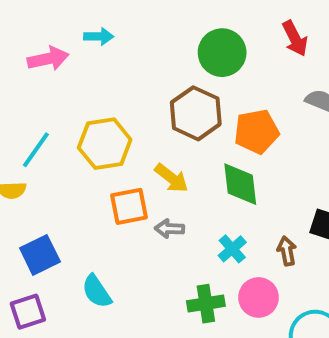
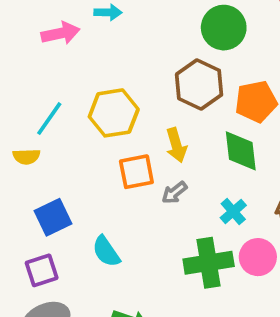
yellow arrow: (172, 178) -> (176, 145), turned 36
gray arrow: (169, 229) -> (174, 193), turned -40
green cross: (206, 304) -> (209, 263), size x1.4

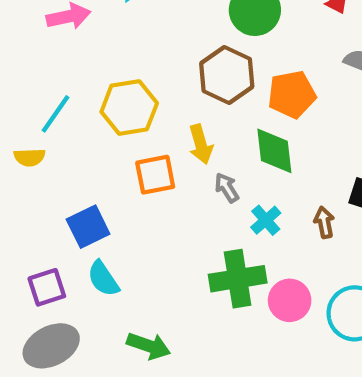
gray arrow: (174, 193) -> (227, 188), moved, turned 96
blue square: (53, 217) -> (88, 227), moved
cyan semicircle: (106, 251) -> (103, 279), moved
pink circle: (258, 257) -> (290, 300), moved

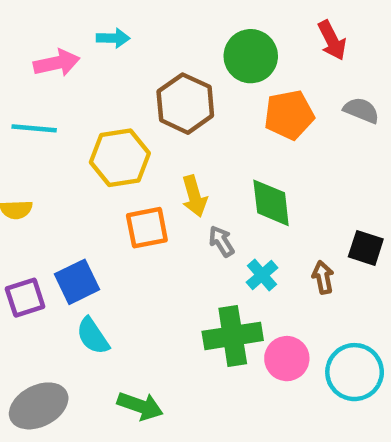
brown hexagon: (227, 75) -> (185, 104), moved
orange pentagon: (292, 94) -> (289, 115), moved
cyan line: (56, 114) -> (34, 128), moved, turned 60
purple square: (47, 287) -> (25, 298), moved

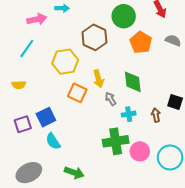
orange pentagon: (289, 115) -> (141, 42), turned -30
cyan line: (34, 128) -> (27, 49), turned -60
orange square: (147, 228) -> (77, 93), turned 36
cyan cross: (262, 275) -> (129, 114), turned 32

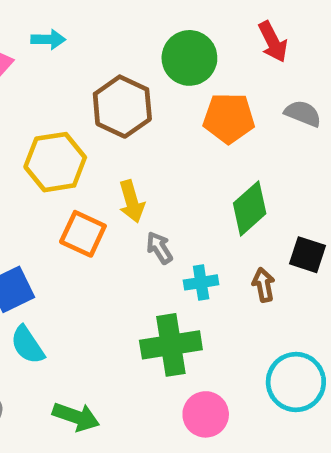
orange pentagon: (141, 42) -> (229, 118), turned -30
green diamond: (133, 82) -> (250, 208), moved, turned 55
pink circle: (140, 151) -> (206, 414), moved

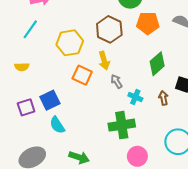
brown hexagon: (122, 107) -> (109, 29), moved
cyan cross: (201, 282) -> (135, 97), turned 32

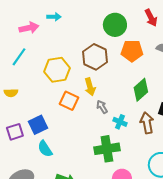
brown arrow: (163, 98) -> (147, 123), size x1.5

